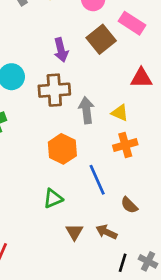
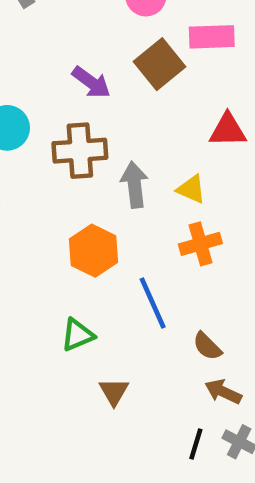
pink rectangle: (132, 23) -> (212, 37), turned -35
purple arrow: (61, 50) -> (91, 82), turned -40
brown arrow: (106, 232) -> (223, 392), moved

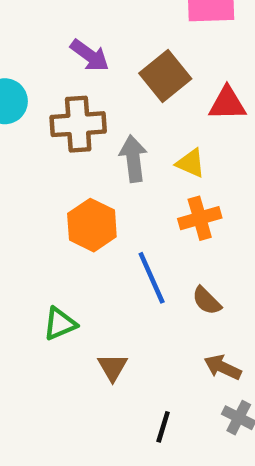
brown square: (159, 64) -> (165, 76), moved
green triangle: (78, 335) -> (60, 324), moved
brown semicircle: (207, 346) -> (207, 301), moved
black line: (196, 444) -> (163, 427), moved

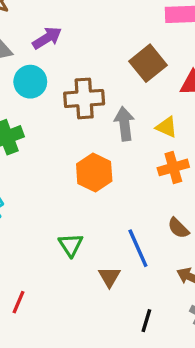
purple arrow: (90, 55) -> (47, 38), moved, turned -68
blue line: (152, 278) -> (138, 248), moved
green triangle: (60, 324) -> (71, 245), turned -40

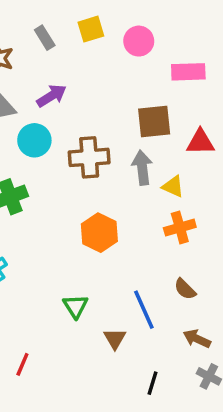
brown square: (148, 63) -> (154, 121), turned 33
gray arrow: (124, 124) -> (142, 168), moved

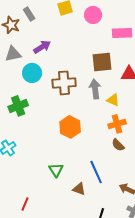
gray rectangle: (45, 38) -> (29, 14), moved
brown semicircle: (185, 289) -> (118, 145), moved
brown triangle: (115, 339) -> (79, 189), turned -40

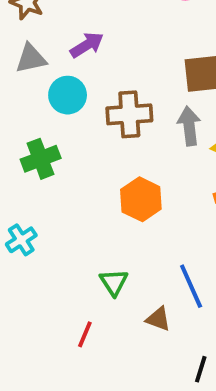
red line: (25, 204) -> (85, 334), moved

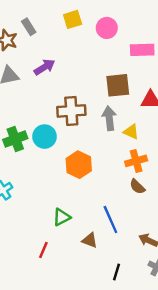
cyan circle: (68, 95) -> (45, 137), moved
green triangle: (114, 282) -> (62, 217), turned 36

